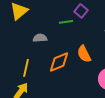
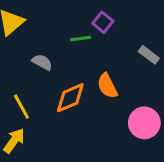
gray semicircle: (40, 38) -> (42, 62), turned 32
yellow line: (26, 68) -> (21, 107), turned -42

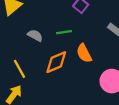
green line: (81, 38) -> (64, 32), moved

